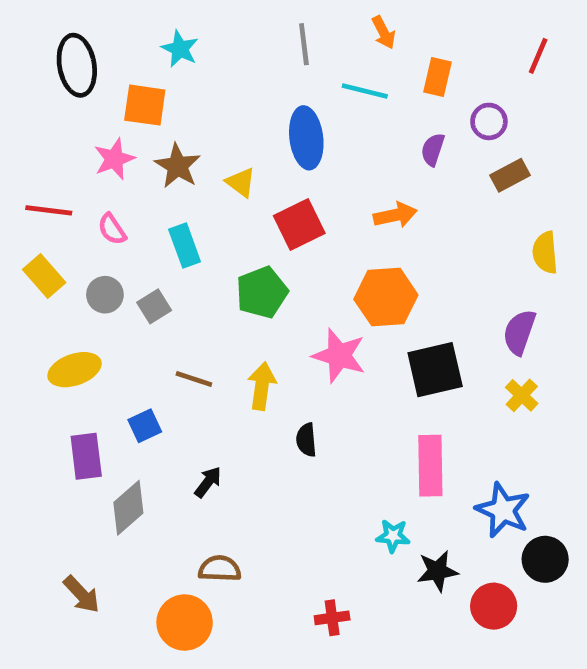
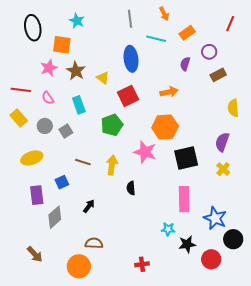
orange rectangle: (437, 77) -> (187, 33), turned 42

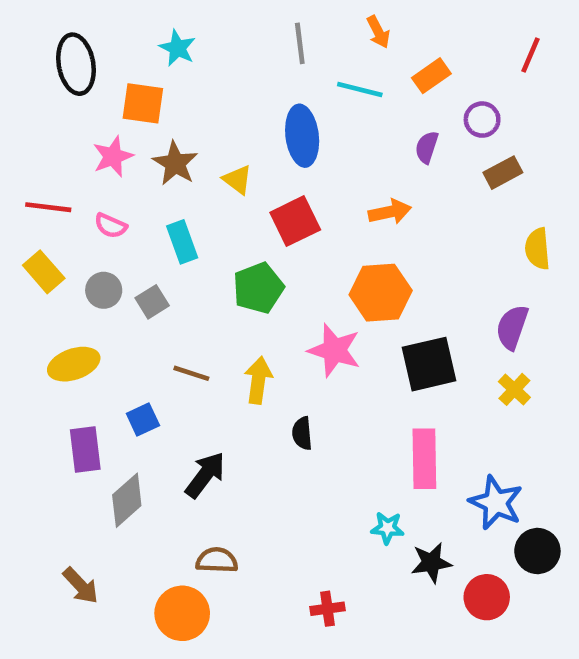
pink semicircle: (48, 98) -> (111, 226), turned -32
black arrow: (89, 206) -> (205, 475), size x1.5

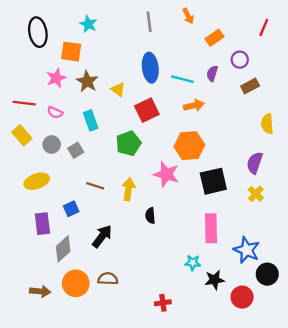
cyan line: (360, 90) -> (182, 79), moved
brown arrow: (81, 586) -> (40, 291), turned -42
orange circle: (182, 613) -> (76, 283), moved

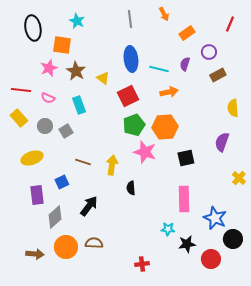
green pentagon: (128, 143) -> (134, 125), moved
black square: (213, 181) -> (186, 158), size x0.7
yellow cross: (256, 194) -> (239, 178), moved

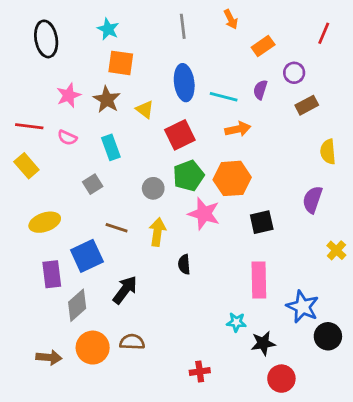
orange square: (62, 45) -> (121, 63), moved
gray circle: (45, 126) -> (153, 188), moved
blue square: (62, 182) -> (87, 256), size x1.6
red circle: (211, 259) -> (281, 379), moved

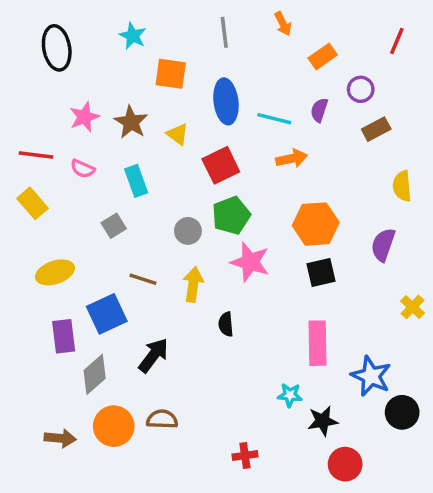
orange square: (121, 63) -> (171, 74), moved
orange hexagon: (232, 178) -> (316, 224), moved

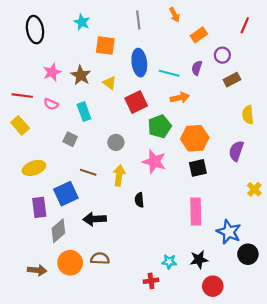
green pentagon: (231, 215) -> (160, 126), moved
gray square: (114, 226) -> (70, 139), turned -32
black arrow: (153, 355) -> (95, 219), turned -130
cyan star: (290, 395) -> (169, 262), moved

